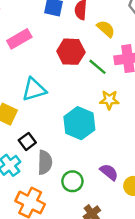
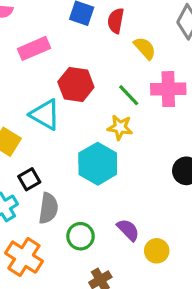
red hexagon: (71, 52) -> (76, 85), moved
cyan triangle: (34, 89) -> (45, 115), turned 40
yellow star: (109, 100) -> (120, 127), moved

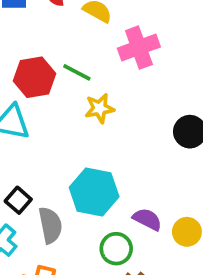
green line: (129, 95) -> (77, 72), moved
cyan hexagon: (98, 164) -> (94, 192), moved
green circle: (81, 236) -> (116, 249), moved

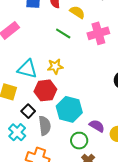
green line: (77, 72) -> (63, 34), moved
red hexagon: (34, 77) -> (45, 90), moved
yellow star: (100, 108) -> (55, 66), moved

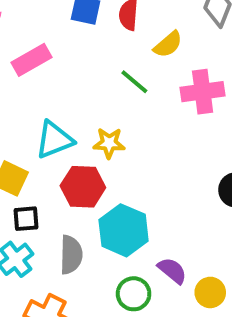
yellow semicircle: (77, 12) -> (168, 44), turned 98
cyan triangle: (27, 69) -> (54, 140), turned -45
black square: (28, 111) -> (26, 219), moved, turned 32

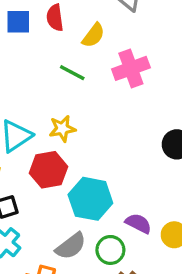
gray semicircle: (71, 255) -> (71, 246), moved, turned 64

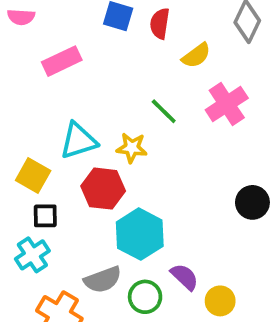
pink cross: (131, 68) -> (227, 104), turned -30
green line: (72, 73) -> (164, 111), moved

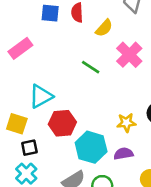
yellow star: (132, 148) -> (126, 123), moved
purple semicircle: (185, 277) -> (123, 154), moved, turned -42

